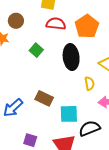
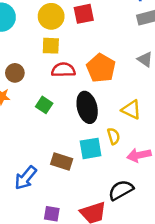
cyan square: (69, 114) -> (91, 148), moved

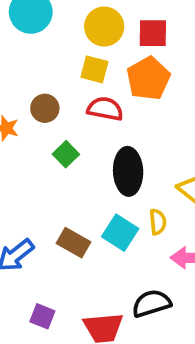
orange pentagon: (101, 68) -> (148, 78), moved
brown circle: (15, 73) -> (45, 108), moved
cyan square: (91, 148) -> (120, 233), turned 30

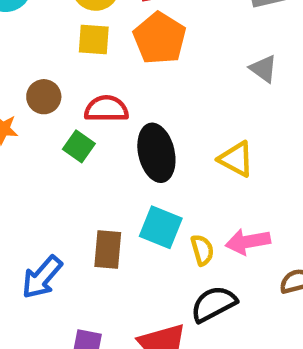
red semicircle: (105, 109) -> (106, 109), moved
yellow semicircle: (158, 222) -> (202, 250), moved
brown rectangle: (73, 243) -> (108, 249), turned 76

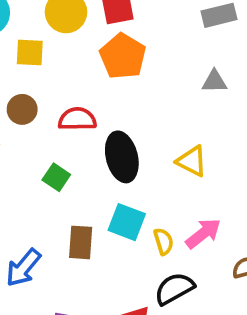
yellow square: (94, 40) -> (30, 53), moved
gray triangle: (263, 69) -> (214, 81), turned -36
green square: (79, 146) -> (56, 177), moved
pink arrow: (248, 242) -> (203, 233), turned 153

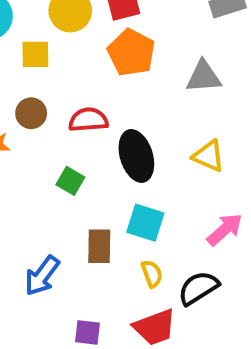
gray triangle: (214, 81) -> (203, 77), moved, size x1.4
yellow semicircle: (164, 241) -> (152, 274), moved

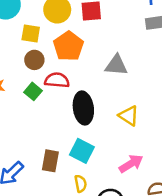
orange pentagon: (131, 53) -> (68, 46), moved
gray triangle: (203, 77) -> (116, 65), moved
brown circle: (31, 113) -> (34, 60), moved
green square: (70, 181) -> (33, 91), moved

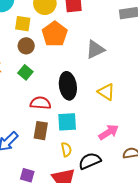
gray triangle: (116, 65) -> (95, 50), turned -30
red semicircle: (57, 80) -> (40, 103), moved
cyan square: (82, 151) -> (67, 122), turned -30

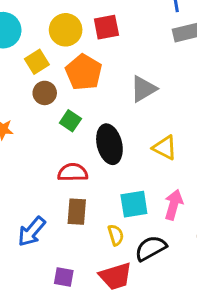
yellow square: (23, 24) -> (37, 62), turned -35
green square: (25, 72) -> (70, 121), moved
cyan square: (67, 122) -> (134, 204), moved
pink arrow: (109, 132) -> (174, 205), turned -36

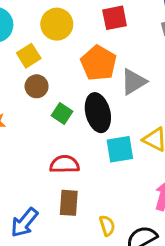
red square: (106, 27) -> (115, 18), moved
orange pentagon: (84, 72) -> (98, 63), moved
black ellipse: (109, 144) -> (98, 113), moved
cyan square: (134, 204) -> (120, 149), moved

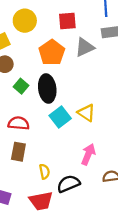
gray triangle: (134, 82) -> (85, 47), moved
cyan square: (120, 149) -> (60, 117), turned -35

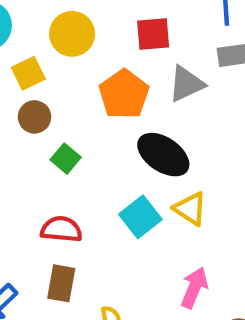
black ellipse: (47, 89) -> (163, 155), moved, turned -48

